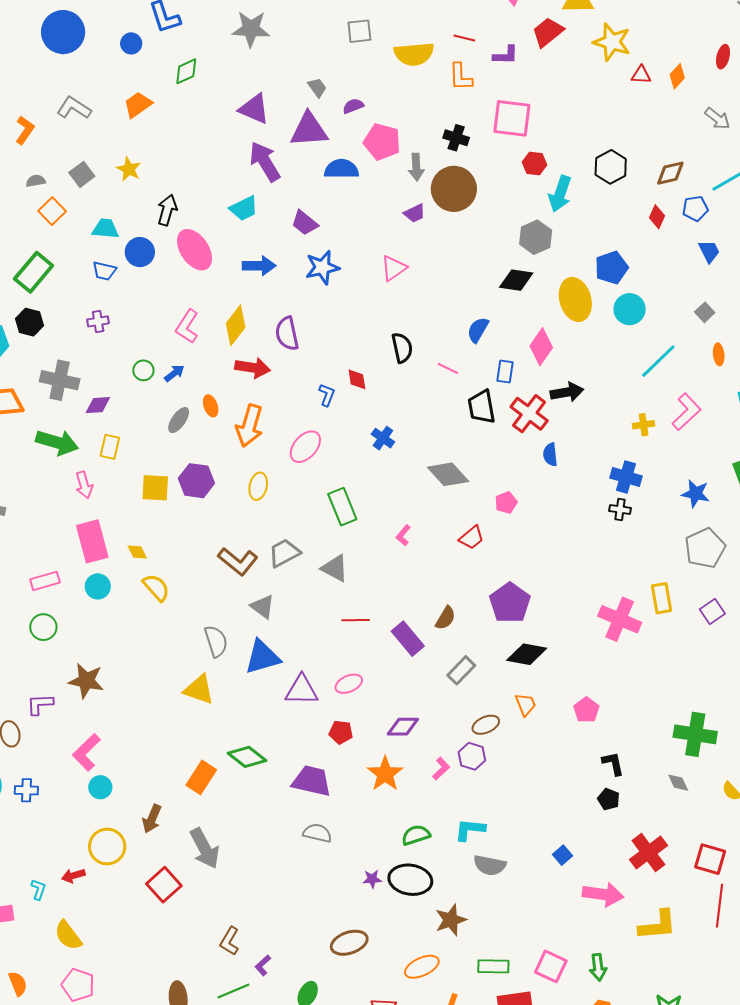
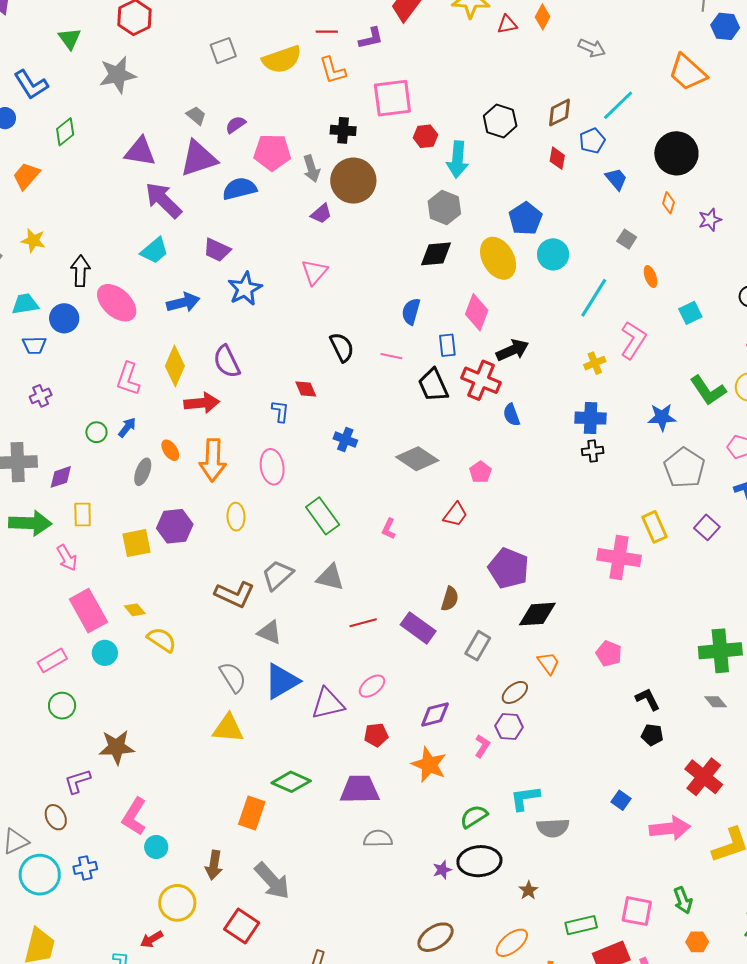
pink ellipse: (305, 447) -> (272, 467), turned -36
brown star: (451, 920) -> (528, 890), size x0.6

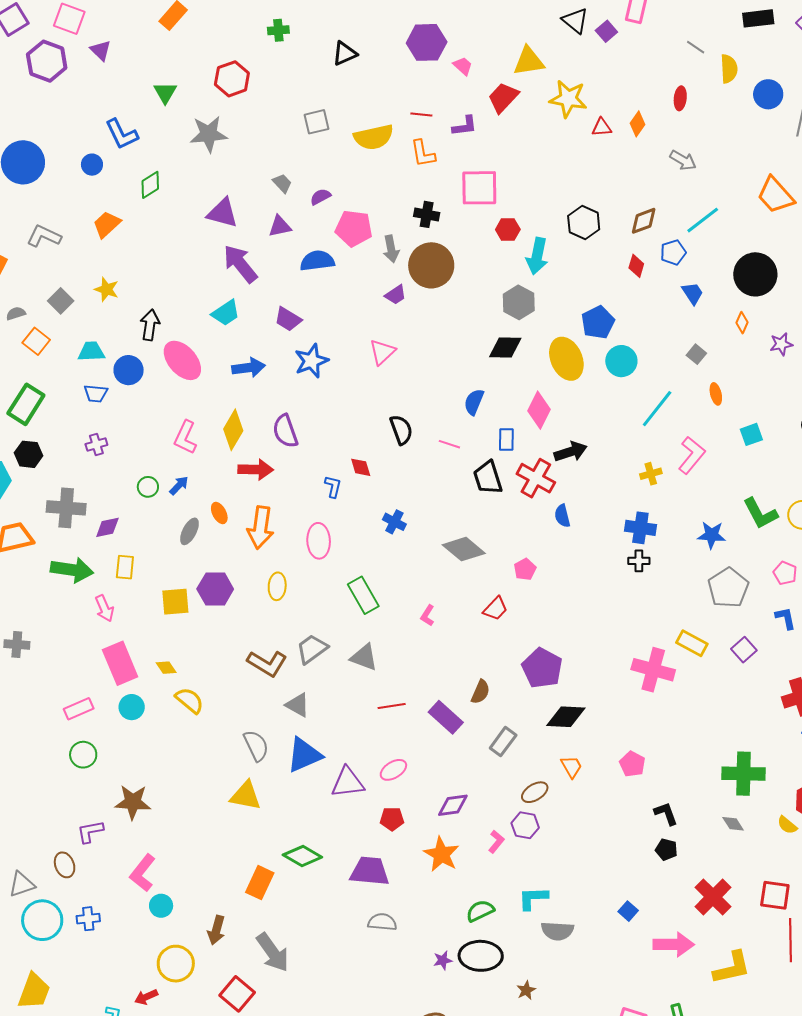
purple triangle: (198, 158) -> (280, 226), size x0.6
yellow rectangle: (654, 527) -> (692, 643), turned -44

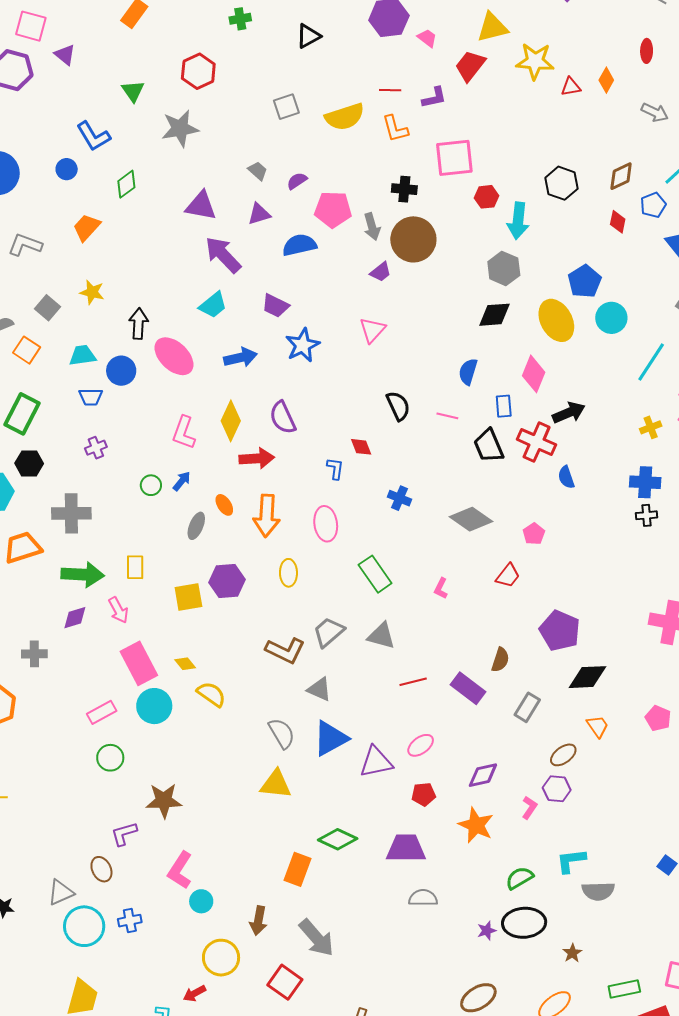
purple diamond: (107, 527) -> (75, 618), moved
cyan circle: (132, 707) -> (154, 706), size x1.4

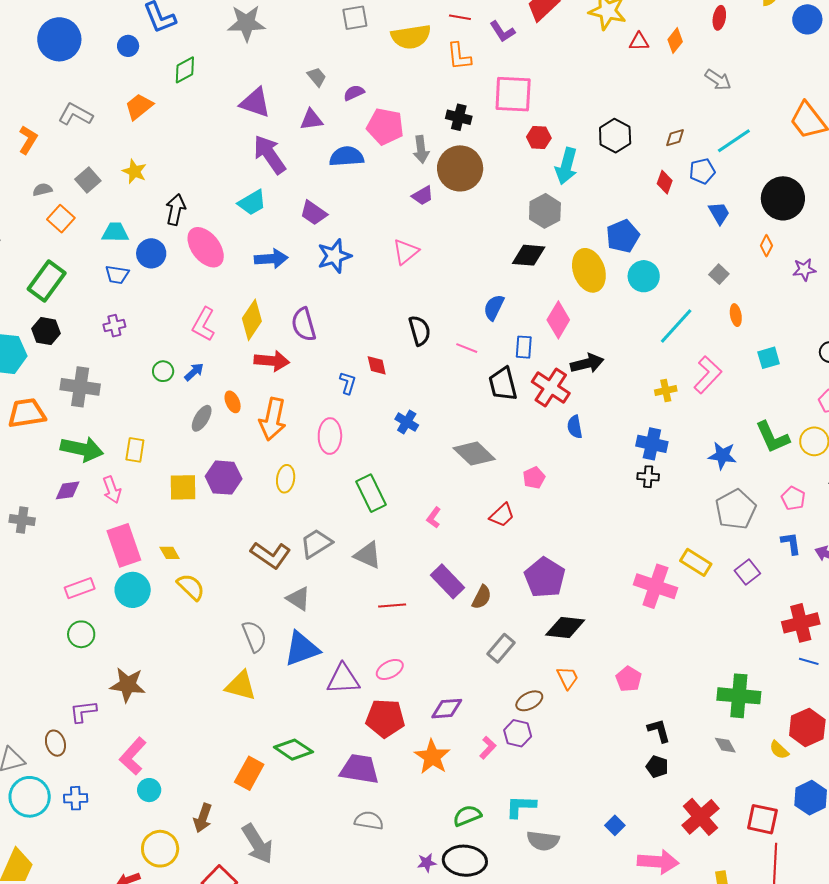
purple L-shape: (434, 98) -> (502, 31), turned 60
brown diamond: (621, 176) -> (675, 138), size x0.7
purple rectangle: (468, 688) -> (447, 581), moved
red pentagon: (424, 794) -> (385, 718), size x1.6

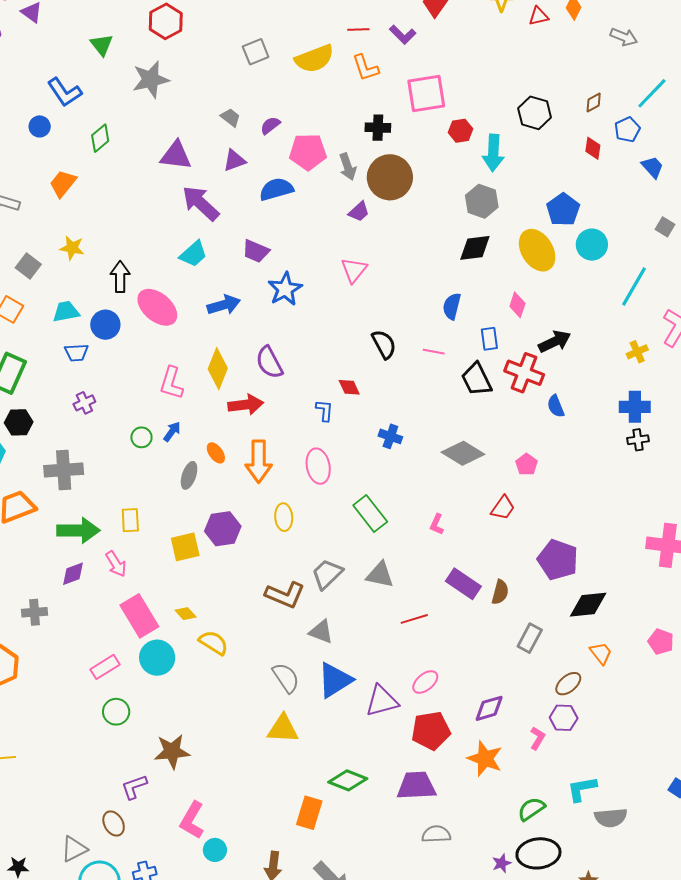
pink diamond: (558, 320) -> (517, 305), size x0.7

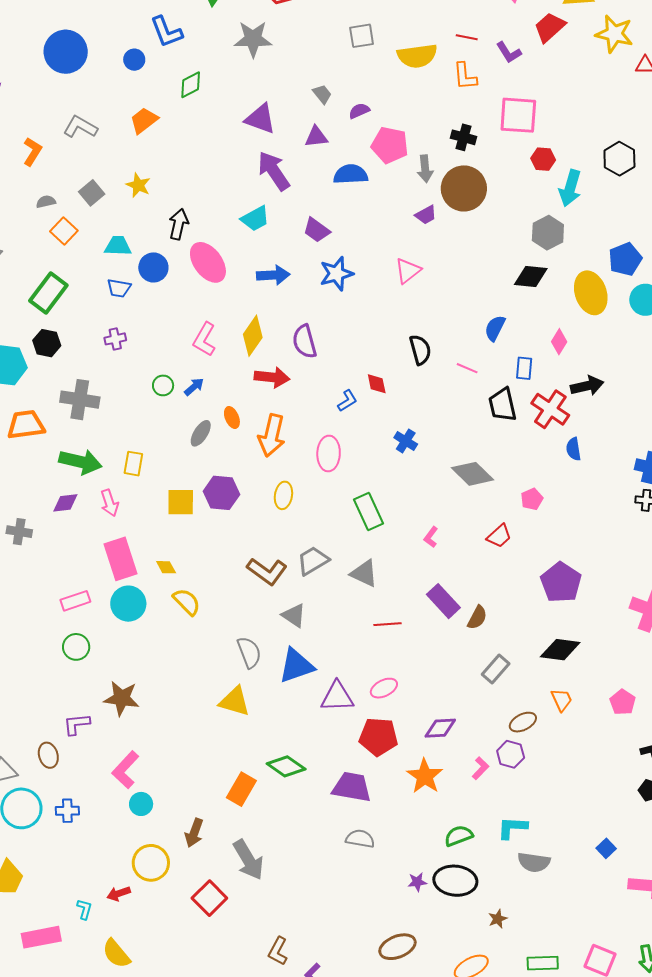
blue L-shape: (325, 410) -> (347, 401), turned 40
purple pentagon: (558, 560) -> (561, 582), moved

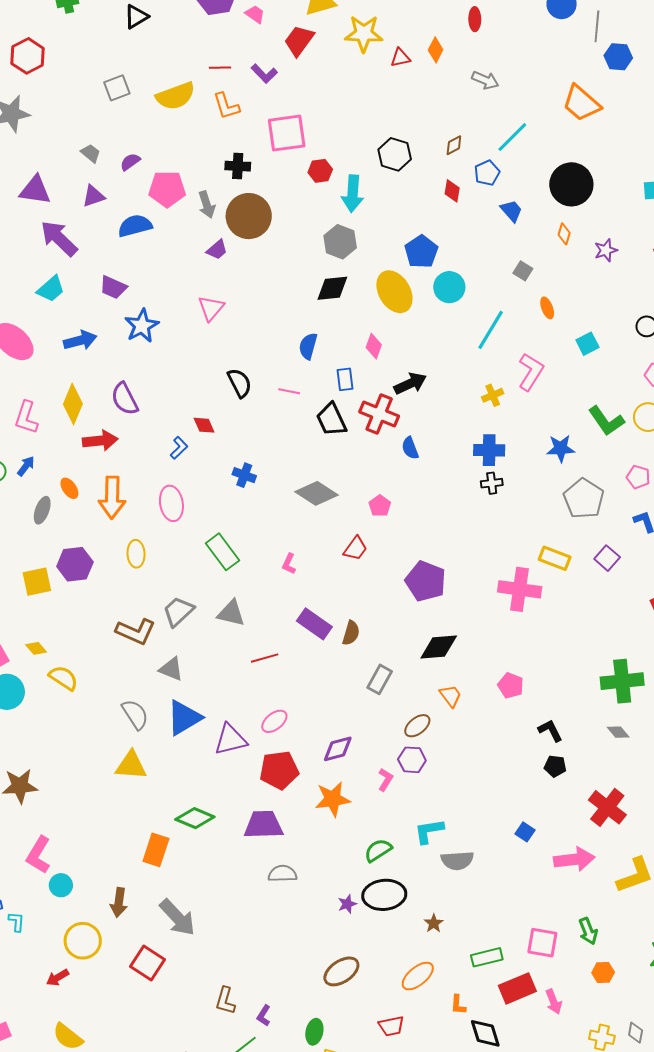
orange star: (425, 776) -> (333, 799), turned -30
cyan L-shape: (84, 909) -> (16, 922), moved

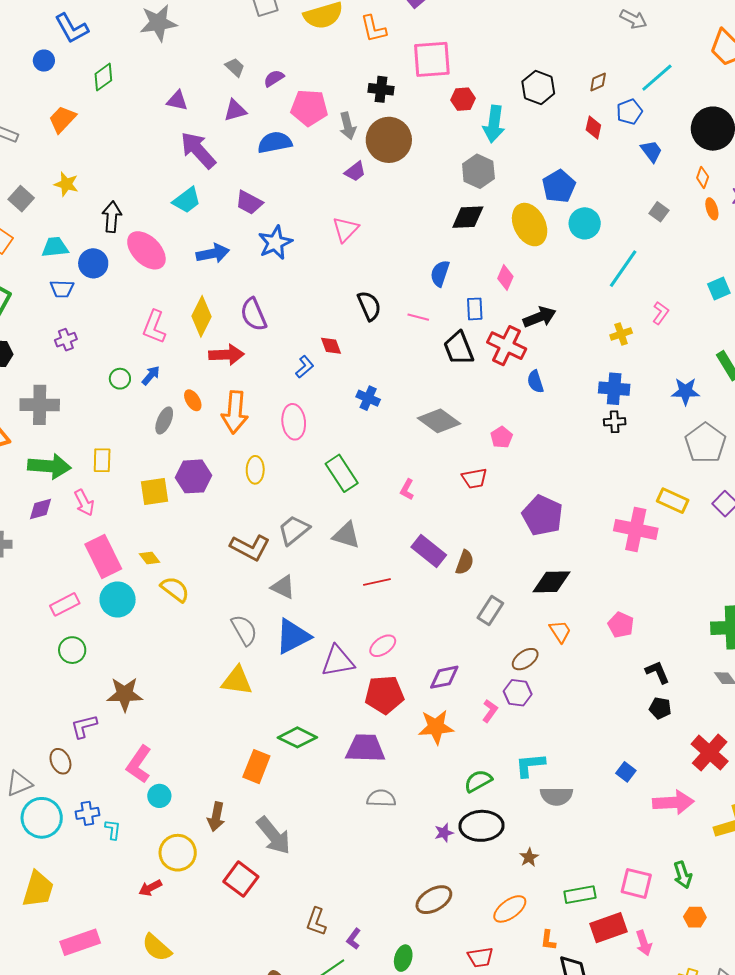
purple triangle: (35, 190) -> (177, 101), size x0.7
orange ellipse: (547, 308) -> (712, 209), moved
pink L-shape: (531, 372) -> (661, 313), size x0.6
red trapezoid: (355, 549) -> (474, 478), turned 40

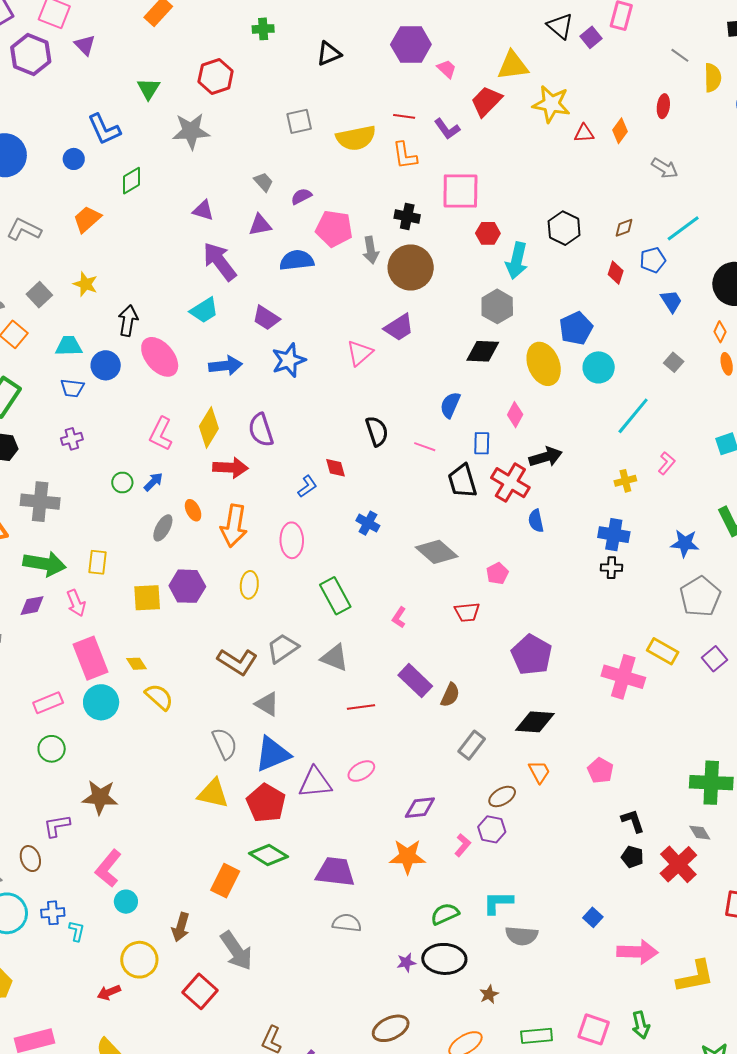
purple trapezoid: (355, 171) -> (399, 327), moved, size x1.4
red pentagon: (384, 695) -> (266, 803), moved, turned 30
red cross: (710, 753) -> (678, 864), moved

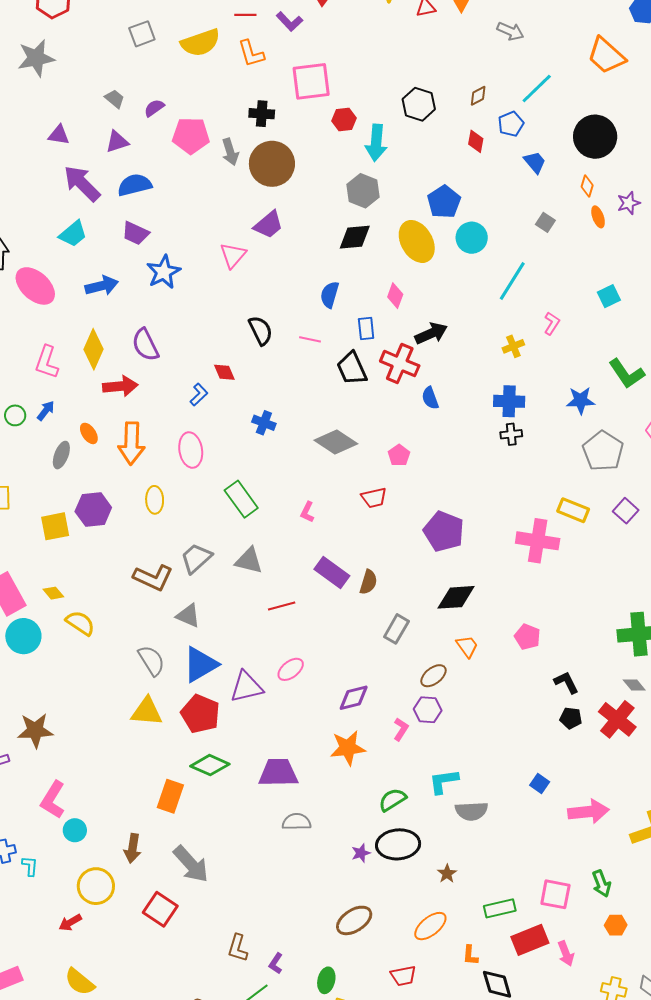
blue semicircle: (297, 260) -> (135, 185), moved

